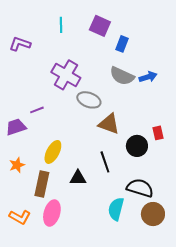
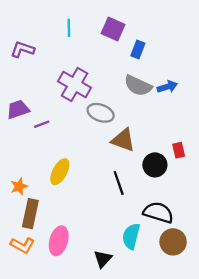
purple trapezoid: (16, 127) -> (18, 109), moved
black triangle: (78, 178) -> (103, 259), moved, turned -48
brown rectangle: (42, 184) -> (30, 214), moved

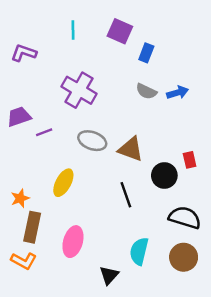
gray semicircle: (138, 86) -> (146, 91), size x0.7
gray ellipse: (101, 113) -> (92, 141), moved
black semicircle: (158, 212) -> (185, 218), moved
pink ellipse: (59, 241) -> (73, 242), moved

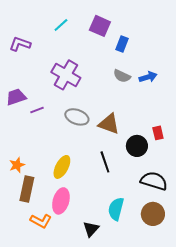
cyan line: (73, 30) -> (61, 25), turned 49
yellow ellipse: (63, 183) -> (62, 167), moved
orange L-shape: (24, 261) -> (41, 221), moved

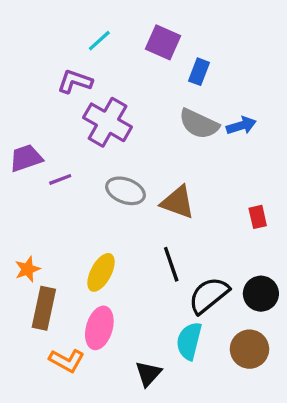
purple L-shape: (20, 44) -> (75, 81), moved
gray semicircle: (122, 76) -> (199, 124), size x1.4
black circle: (137, 146) -> (261, 294), moved
black semicircle: (154, 181) -> (209, 295), moved, turned -56

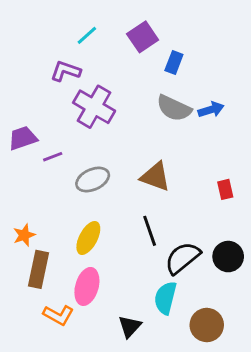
purple square: (163, 42) -> (143, 37), turned 32
gray ellipse: (125, 191) -> (93, 179), moved, turned -44
brown circle: (249, 349) -> (207, 325), moved

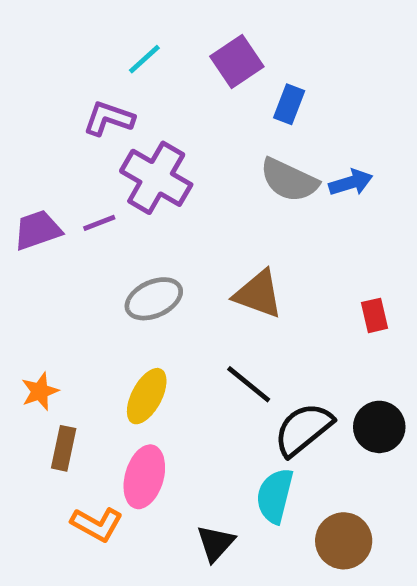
purple line: (53, 157) -> (99, 223), moved
black line: (150, 231) -> (249, 384), turned -32
brown rectangle: (38, 269) -> (64, 448), size x0.7

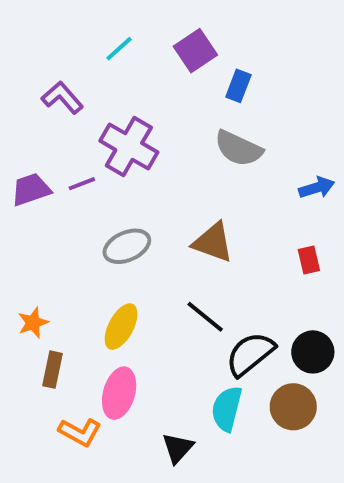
purple L-shape: (109, 118) -> (62, 98), moved, turned 30
blue arrow: (351, 183) -> (317, 188), moved
brown circle: (344, 541) -> (293, 407), moved

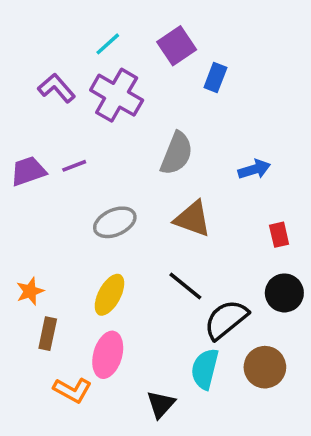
purple cross: (129, 146) -> (117, 95), moved
gray semicircle: (238, 148) -> (177, 153), moved, turned -93
blue arrow: (317, 188) -> (254, 169), moved
black circle: (313, 352) -> (284, 293), moved

